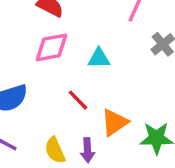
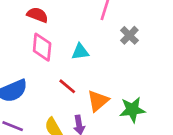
pink diamond: (51, 47) -> (42, 47), turned -68

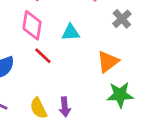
red line: (67, 86) -> (43, 56), moved
orange triangle: (98, 101) -> (108, 62), moved

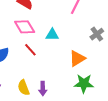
gray cross: (122, 19) -> (97, 34), moved
pink diamond: (32, 25) -> (25, 27), turned -45

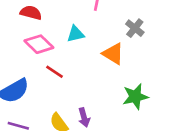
cyan triangle: (52, 35) -> (76, 34), moved
orange triangle: (77, 58) -> (113, 54), moved, turned -42

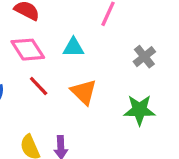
orange triangle: (113, 54) -> (84, 92), moved
green star: (135, 97) -> (139, 110), moved

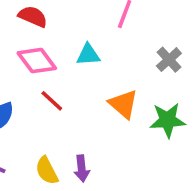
orange triangle: (84, 92) -> (123, 104), moved

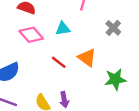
red line: (52, 101) -> (59, 62), moved
green star: (168, 120) -> (115, 79), moved

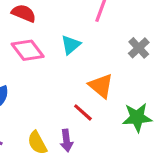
cyan triangle: (63, 29) -> (71, 45), turned -35
red line: (59, 62) -> (83, 112), moved

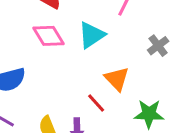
cyan triangle: (71, 45) -> (92, 35), size x1.4

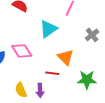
pink diamond: (49, 36) -> (22, 51), moved
red line: (96, 103) -> (52, 73), turned -40

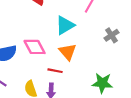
orange triangle: (65, 57) -> (68, 52), moved
red line: (52, 73) -> (55, 71), moved

